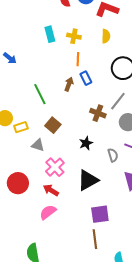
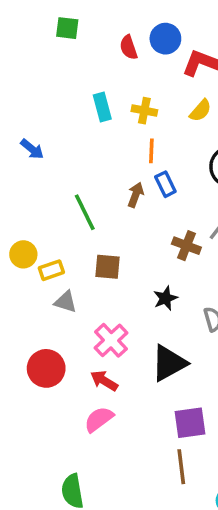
yellow semicircle: (106, 36) -> (201, 111), turned 40
brown square: (53, 125) -> (108, 267), turned -35
gray triangle: (38, 145) -> (65, 302), moved

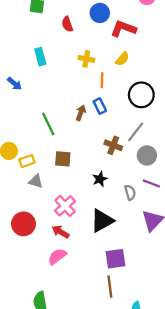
red semicircle: (129, 47) -> (67, 24), moved
cyan rectangle: (102, 107) -> (40, 57), moved
orange line: (151, 151) -> (102, 80), moved

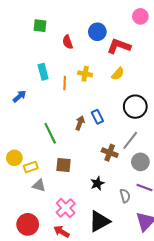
orange line: (102, 80) -> (65, 83), moved
blue arrow: (15, 84) -> (19, 96), turned -80

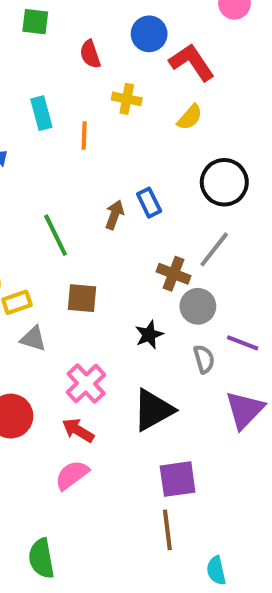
red L-shape: (119, 46) -> (192, 62), turned 35
yellow cross: (85, 74) -> (127, 99), moved
gray circle: (140, 162) -> (198, 306), moved

